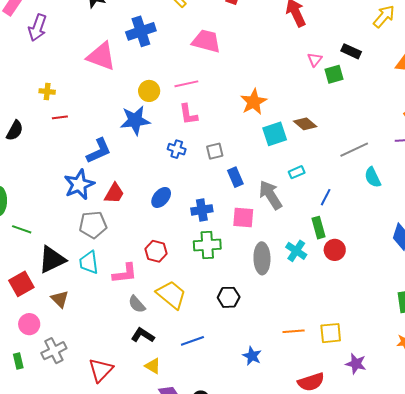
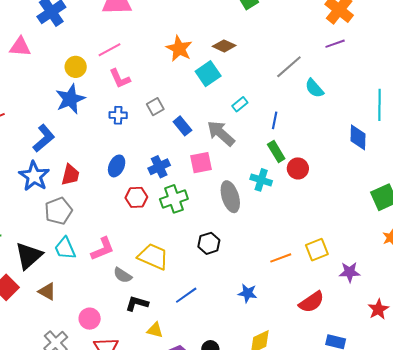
pink triangle: (101, 56) -> (20, 47), size x0.7
brown diamond: (305, 124) -> (224, 46), moved
red hexagon: (156, 251) -> (136, 197), moved
pink circle: (29, 324) -> (90, 319), moved

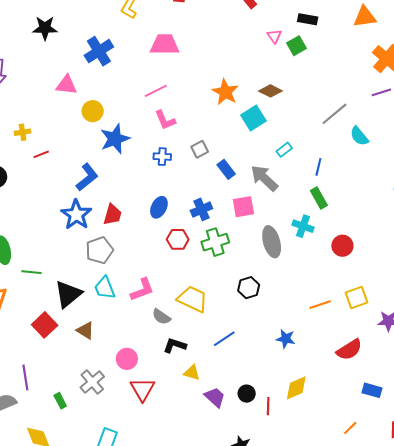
yellow circle: (76, 67) -> (93, 111), moved
red circle: (298, 168) -> (342, 246), moved

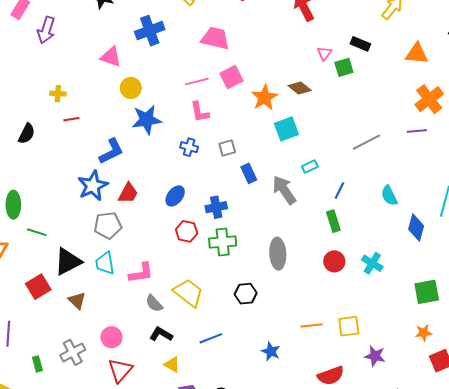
brown diamond: (270, 91) -> (300, 88), moved
cyan semicircle: (359, 136) -> (389, 196), moved
pink square: (243, 207) -> (231, 77), moved, turned -30
cyan cross: (303, 226) -> (372, 263), moved
red circle: (342, 246) -> (334, 261), moved

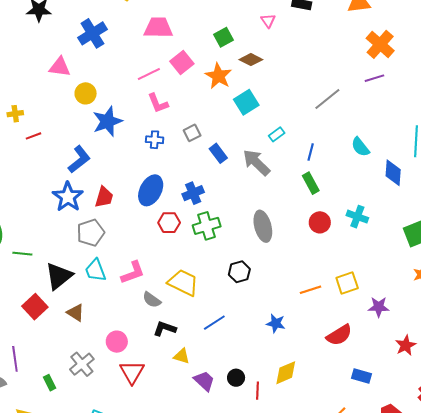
green square: (344, 67) -> (224, 37), moved
blue ellipse: (175, 196) -> (151, 190), size x1.4

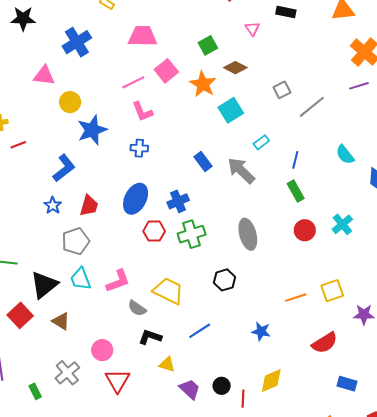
gray square: (192, 133) -> (282, 90), moved
blue star: (68, 197) -> (53, 205), size x0.6
cyan cross: (357, 217) -> (342, 224), turned 30

